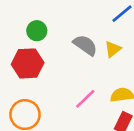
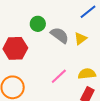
green circle: (37, 31) -> (38, 24), moved

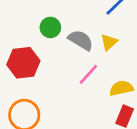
pink line: (59, 76) -> (88, 74), moved

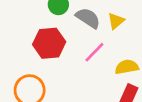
red hexagon: (23, 63) -> (49, 43), moved

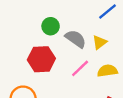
yellow semicircle: (127, 67) -> (107, 71), moved

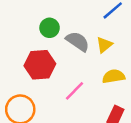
pink line: (80, 68) -> (74, 91), moved

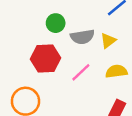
gray semicircle: (78, 41) -> (82, 37), turned 135
pink line: (74, 91) -> (81, 72), moved

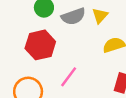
pink line: (81, 72) -> (69, 77), moved

